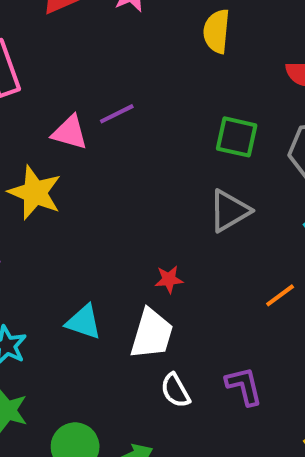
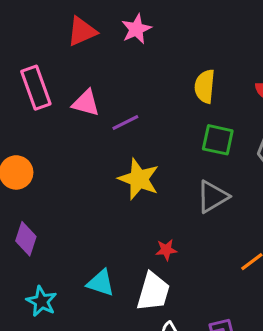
yellow semicircle: (217, 31) -> (205, 86), moved
pink triangle: (70, 132) -> (86, 103), moved
yellow star: (35, 193) -> (139, 179), moved

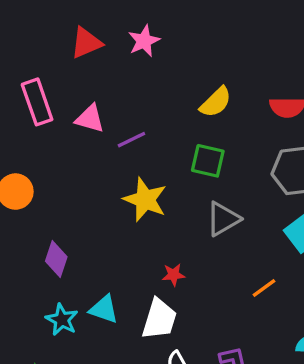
yellow semicircle: (205, 86) -> (216, 102), turned -140
green square: (218, 140) -> (208, 161), moved
purple diamond: (26, 239) -> (56, 259), moved
cyan star: (42, 301) -> (62, 320), moved

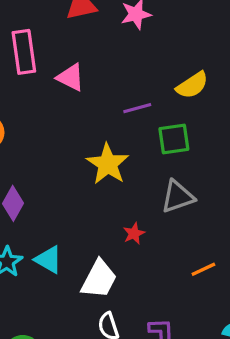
purple line: (131, 140) -> (137, 108), moved
green square: (208, 161) -> (174, 139), turned -32
red star: (174, 275) -> (134, 233), moved, turned -30

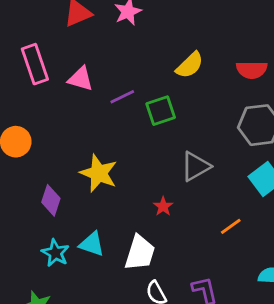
purple line: (137, 108) -> (122, 97), moved
green square: (174, 139) -> (161, 111), moved
yellow star: (108, 164) -> (99, 173), moved

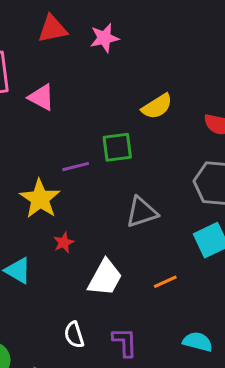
purple line: (122, 97) -> (76, 167), moved
red star: (163, 206) -> (64, 243), moved
white trapezoid: (140, 253) -> (105, 278), moved

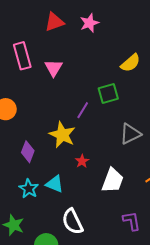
pink triangle: (41, 97) -> (54, 68), turned 42
purple line: (76, 167) -> (83, 110), turned -36
white semicircle: (74, 335) -> (73, 221), moved, size x1.5

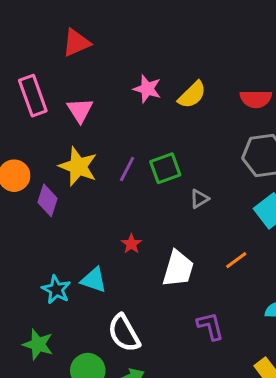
pink star: (89, 23) -> (147, 89), moved, turned -30
green square: (108, 94) -> (165, 168), moved
gray triangle: (130, 134) -> (199, 199), size x0.6
yellow star: (62, 135) -> (78, 166), moved
purple diamond: (28, 152) -> (48, 200), moved

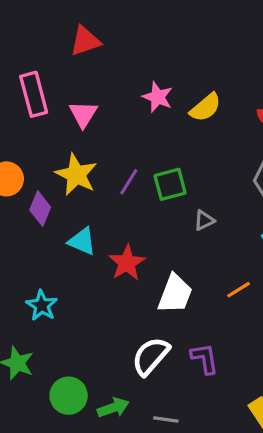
red star: (131, 244) -> (127, 263), size x1.6
cyan triangle: (94, 280) -> (82, 241), moved
white semicircle: (124, 333) -> (151, 356), moved, turned 66

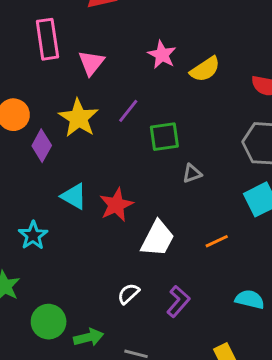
purple line: (129, 182) -> (128, 111), moved
cyan triangle: (82, 241) -> (74, 196), moved
white semicircle: (151, 356) -> (128, 294), size x0.6
purple L-shape: (205, 359) -> (178, 301), turned 44

